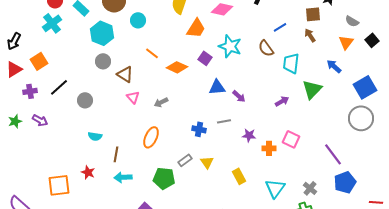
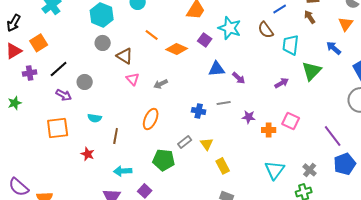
purple arrow: (40, 120) -> (64, 95), moved
yellow rectangle: (239, 176) -> (223, 166), moved
cyan arrow: (123, 177) -> (123, 171), moved
orange square: (59, 185) -> (58, 128), moved

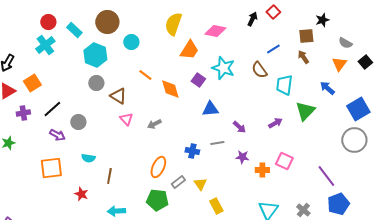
orange diamond: (177, 49) -> (170, 89), turned 50
purple arrow: (239, 78) -> (239, 127), moved
orange ellipse: (151, 119) -> (158, 167), moved

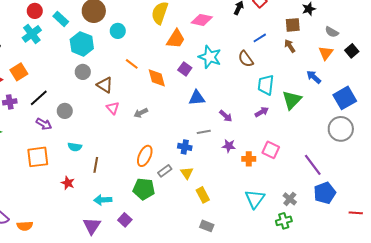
cyan trapezoid: (284, 85) -> (266, 85), moved
blue cross: (192, 151) -> (185, 147), moved

